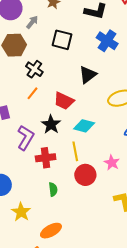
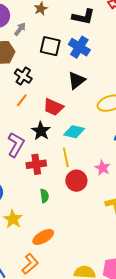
blue cross: (107, 41) -> (79, 47), moved

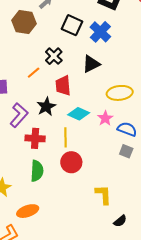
black cross: (23, 76) -> (54, 56), moved
red trapezoid: (53, 107) -> (63, 86), turned 50
pink star: (103, 168) -> (105, 118), moved
green semicircle: (44, 196) -> (37, 171), size x1.5

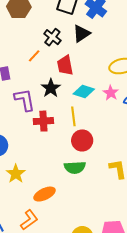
black triangle: (91, 64) -> (81, 33), moved
purple L-shape: (19, 115) -> (25, 100), turned -45
green semicircle: (37, 171) -> (75, 167), moved, turned 90

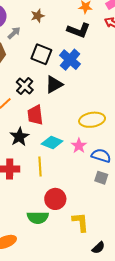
red circle: (82, 140) -> (55, 199), moved

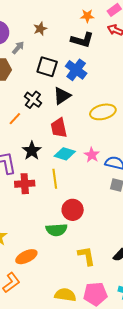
red trapezoid: (35, 115) -> (59, 128), moved
yellow ellipse: (92, 120) -> (103, 112), moved
yellow L-shape: (80, 222) -> (86, 256), moved

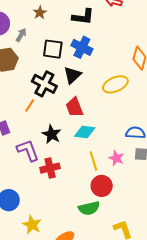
black cross: (33, 100) -> (44, 84), size x1.4
pink star: (92, 155) -> (116, 158), moved
yellow line: (55, 179) -> (93, 161), moved

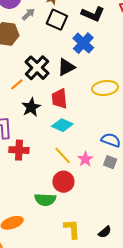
black square: (53, 49) -> (57, 20), moved
black star: (52, 134) -> (31, 107), moved
yellow line: (93, 161) -> (63, 155), turned -42

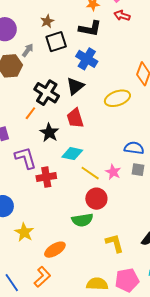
gray arrow: (28, 14) -> (28, 50), moved
black square: (57, 20) -> (56, 42), turned -30
cyan diamond: (62, 125) -> (72, 154), moved

